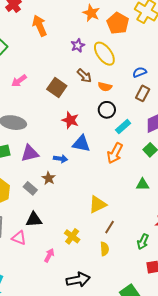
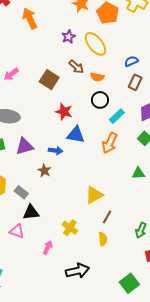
gray rectangle: (30, 188) -> (21, 192), moved

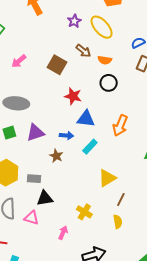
cyan rectangle: (117, 116) -> (90, 147), moved
gray rectangle: (21, 192) -> (34, 179), turned -32

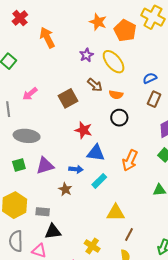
brown square: (57, 65) -> (68, 98), turned 30
yellow triangle: (107, 178) -> (116, 213), turned 30

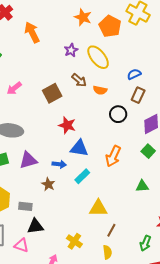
black circle: (119, 118) -> (118, 114), moved

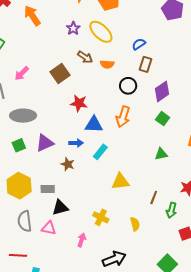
orange arrow: (113, 156) -> (123, 117), moved
brown line: (111, 230) -> (154, 197), moved

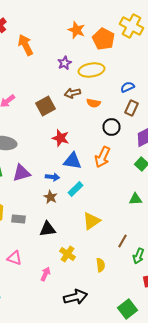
yellow ellipse: (101, 32) -> (92, 70), turned -60
brown arrow: (85, 57) -> (72, 93), turned 126
brown star: (68, 164) -> (50, 197), moved
yellow triangle: (120, 182) -> (92, 221), turned -36
black triangle: (60, 208) -> (48, 229), moved

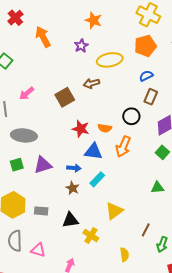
orange pentagon: (104, 39) -> (145, 46), moved, turned 30
purple star: (64, 63) -> (81, 46), moved
orange semicircle: (94, 103) -> (105, 128), moved
yellow cross: (68, 254) -> (91, 236), moved

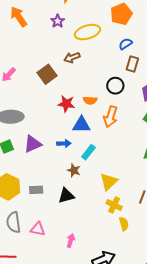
brown star: (72, 188) -> (74, 170), moved
yellow cross: (91, 236) -> (114, 205), moved

